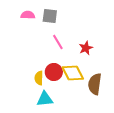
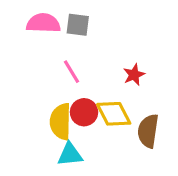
pink semicircle: (28, 15) -> (43, 23), size x1.5
pink line: (58, 42) -> (72, 72), moved
yellow semicircle: (39, 78) -> (61, 122), size x1.6

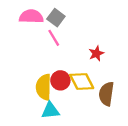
gray square: (78, 25) -> (56, 18), turned 30
pink line: (72, 72) -> (54, 38), moved

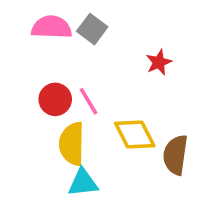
pink line: (54, 38) -> (88, 101), moved
red star: (96, 53) -> (159, 62), moved
red circle: (60, 80) -> (55, 99), moved

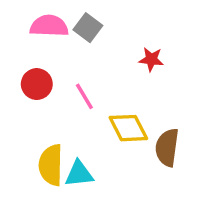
red star: (159, 62) -> (151, 59), turned 30
red circle: (55, 99) -> (37, 84), moved
yellow semicircle: (72, 144) -> (51, 165), moved

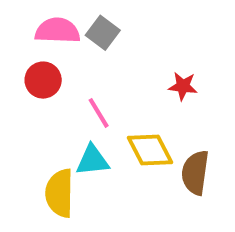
red star: (151, 59) -> (183, 86), moved
red circle: (37, 84) -> (43, 80), moved
cyan triangle: (79, 174) -> (92, 160), moved

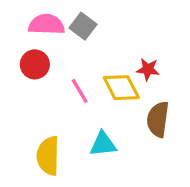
yellow diamond: (150, 150) -> (121, 88), moved
cyan triangle: (92, 160) -> (103, 144), moved
brown semicircle: (195, 173) -> (158, 119), moved

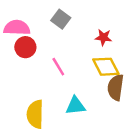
pink semicircle: (46, 25) -> (17, 28), moved
red star: (148, 69) -> (103, 37), moved
yellow diamond: (121, 88) -> (106, 67), moved

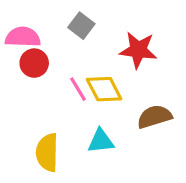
red star: (103, 37) -> (138, 50), size x1.6
yellow diamond: (106, 67) -> (104, 89), moved
brown semicircle: (116, 87) -> (154, 117), turned 65

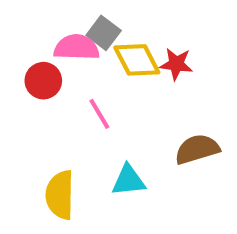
pink semicircle: (23, 37) -> (77, 47), moved
red star: (138, 50) -> (176, 64), size x0.7
yellow diamond: (104, 89) -> (137, 60), moved

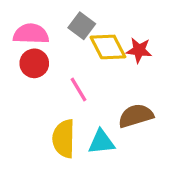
pink semicircle: (77, 47) -> (31, 34), moved
brown semicircle: (197, 149) -> (136, 116), moved
yellow semicircle: (60, 195) -> (64, 139), moved

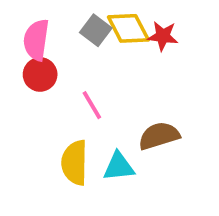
pink semicircle: (31, 34) -> (36, 40), turned -84
yellow diamond: (108, 47) -> (128, 28), moved
red star: (139, 50) -> (163, 36), moved

